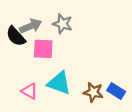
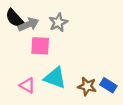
gray star: (63, 24) -> (58, 22), turned 30
black semicircle: (16, 36) -> (15, 18), moved

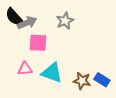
gray star: (58, 22) -> (65, 21), moved
pink triangle: (27, 85) -> (25, 69), moved, turned -35

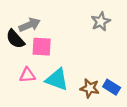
black semicircle: (14, 17) -> (15, 39), moved
gray star: (65, 21) -> (101, 21), moved

